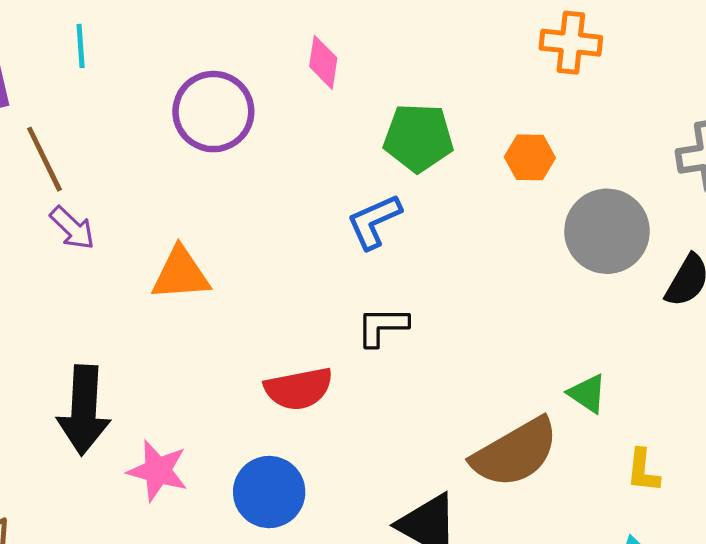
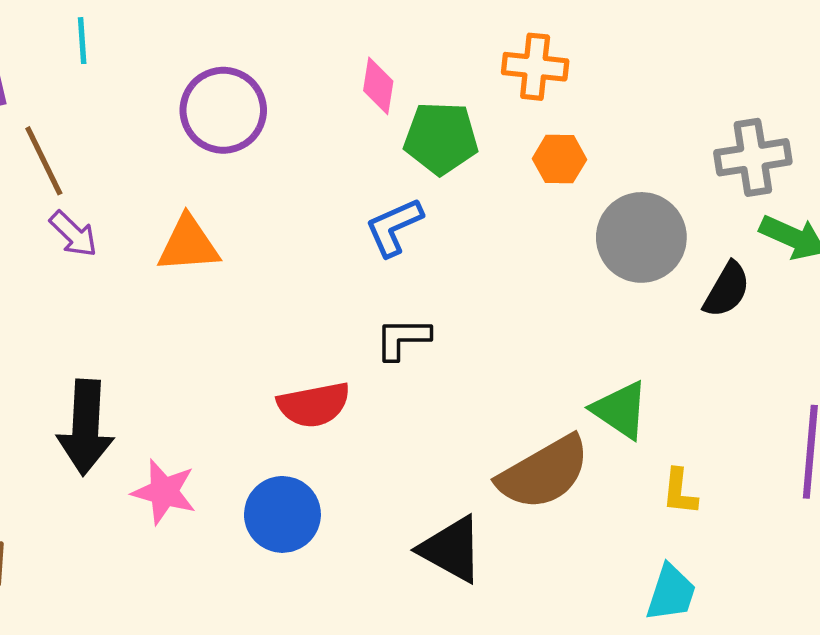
orange cross: (571, 43) -> (535, 67), moved
pink diamond: (323, 62) -> (378, 86), moved
orange triangle: (181, 274) -> (188, 244), moved
green triangle: (587, 394) -> (620, 410), size x1.4

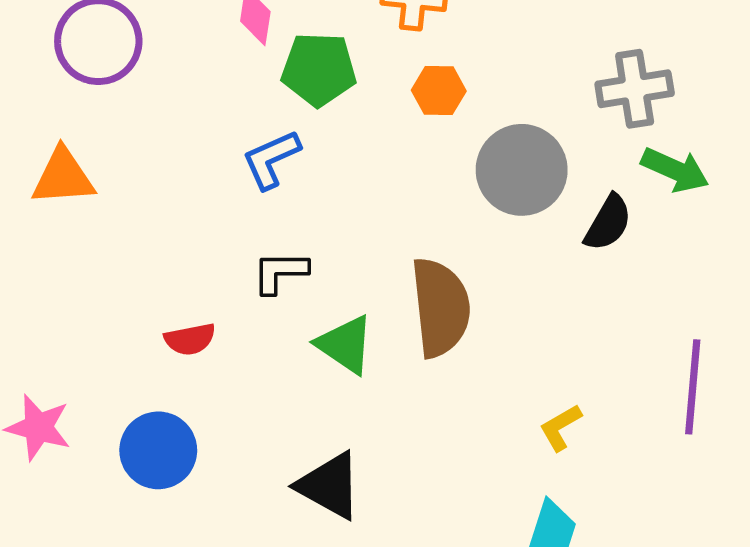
red semicircle: (314, 405) -> (190, 339), size x0.7
green triangle: (620, 410) -> (345, 345), moved
brown semicircle: (544, 473) -> (440, 307), moved, turned -66
yellow L-shape: (680, 492) -> (560, 427), turned 54

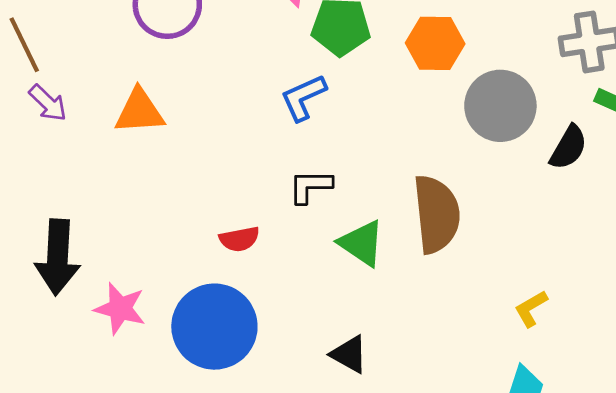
orange hexagon: (439, 91) -> (435, 43), size x1.4
blue circle: (158, 450) -> (214, 327), size x1.4
black triangle: (329, 486) -> (349, 354), size x0.7

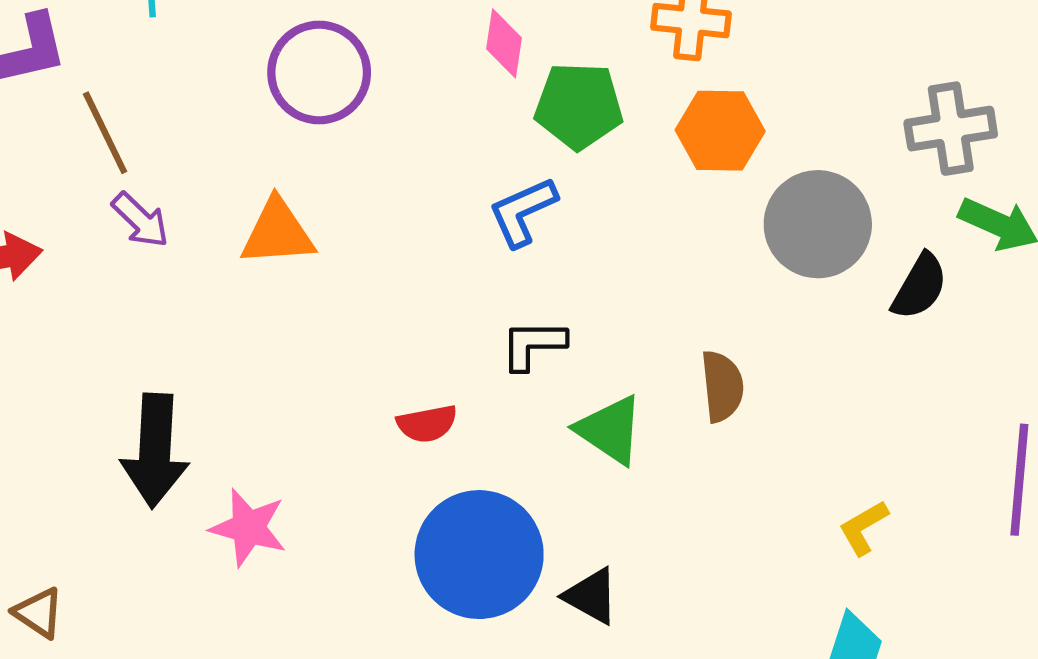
brown semicircle: (437, 214) -> (722, 386), size x0.6
blue circle: (214, 327) -> (479, 555), moved

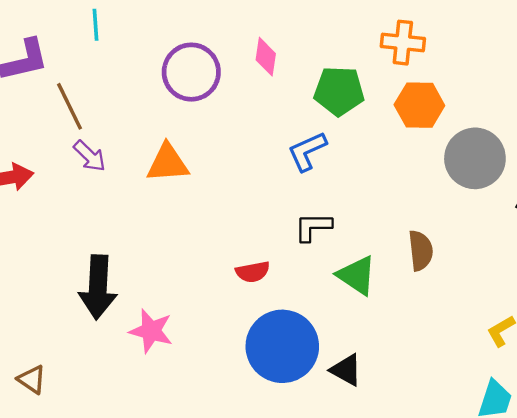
pink diamond: (504, 43) -> (266, 57), moved

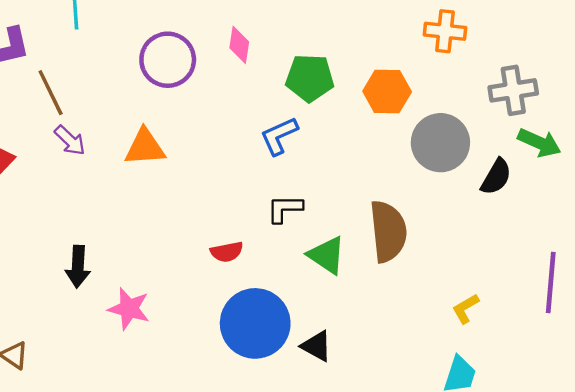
orange cross: (403, 43) -> (445, 31), moved
brown semicircle: (421, 251) -> (388, 231), size x1.6
black arrow: (98, 287) -> (78, 267), size x0.7

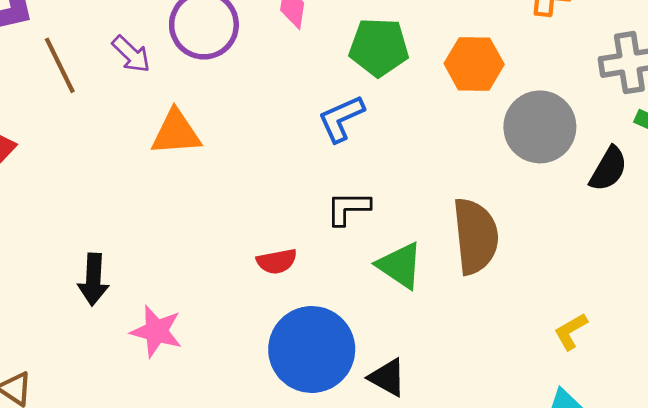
purple arrow: (70, 140) -> (131, 54), moved

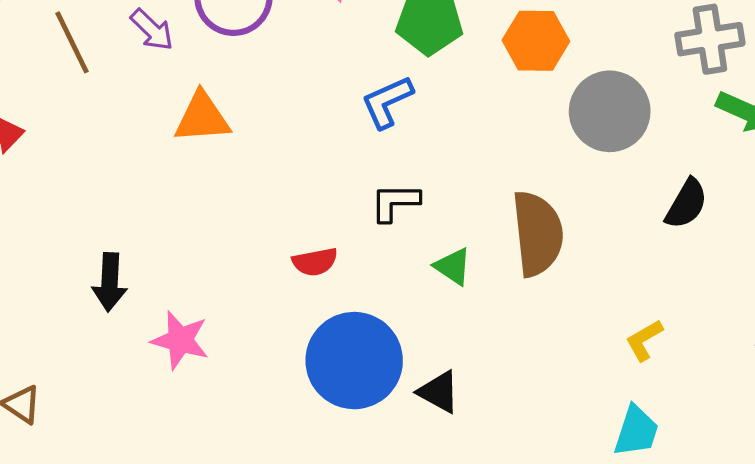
black semicircle: (608, 169) -> (686, 204), moved
green triangle: (400, 266) -> (453, 266), size x0.7

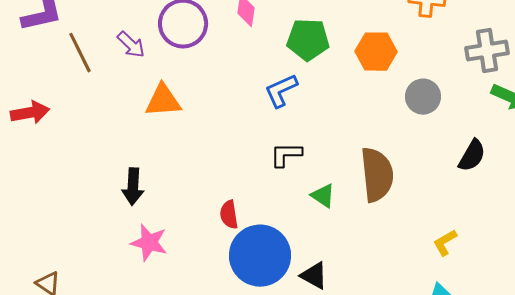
gray circle: (610, 111) -> (423, 97), size x0.7
red semicircle: (315, 262) -> (229, 215), moved, turned 92
black arrow: (110, 282) -> (133, 187), moved

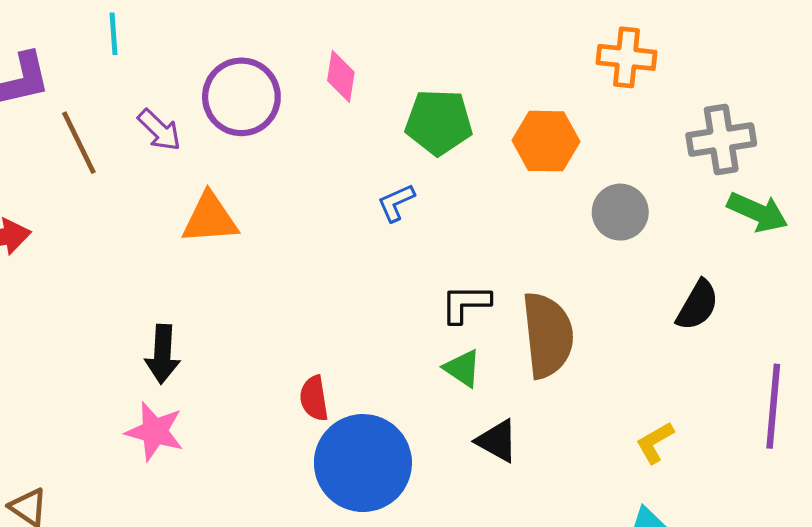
blue L-shape: (281, 91) -> (396, 203), size x0.7
black L-shape: (286, 155) -> (466, 304), moved
pink star: (149, 243) -> (155, 431), moved
black triangle: (314, 276) -> (497, 441), moved

